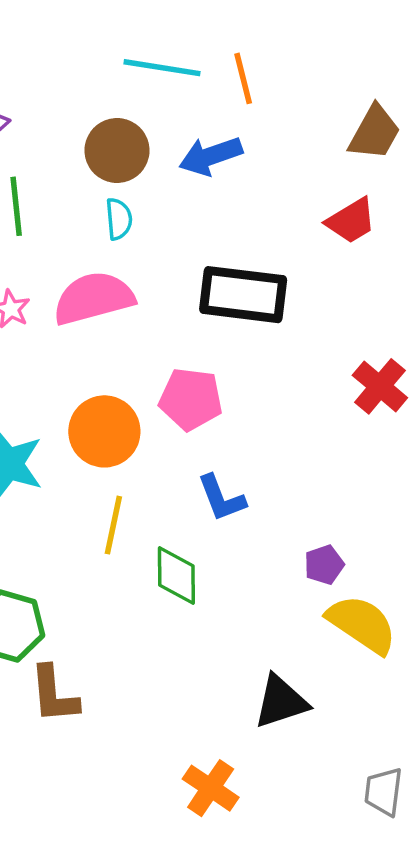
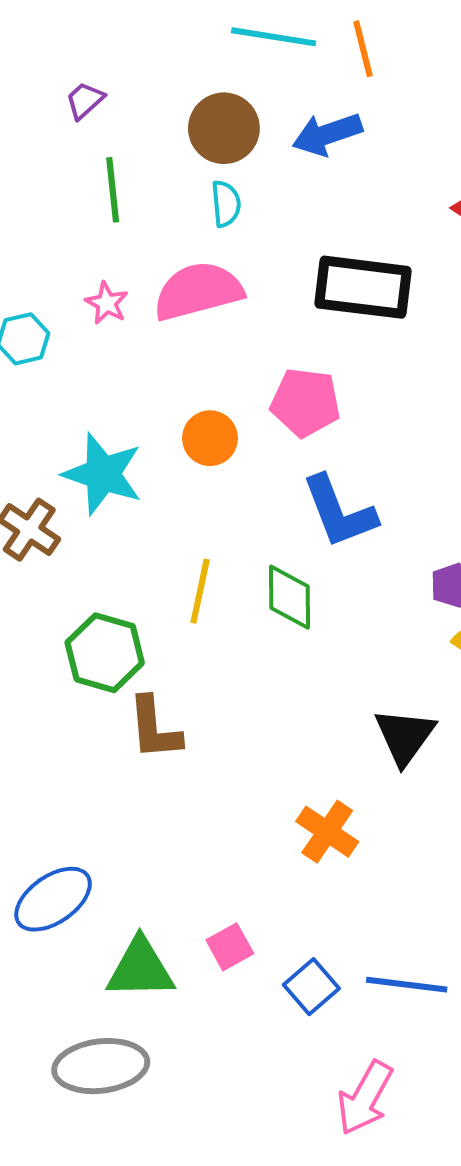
orange circle: (104, 431) -> (210, 438), size x0.7
blue L-shape: (221, 498) -> (339, 512), size x1.4
yellow line: (113, 525) -> (200, 591), moved
black triangle: (281, 702) -> (405, 736), turned -36

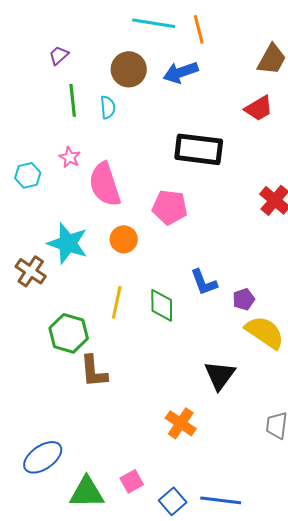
cyan semicircle: (226, 204) -> (108, 107), moved
pink semicircle: (198, 291) -> (105, 184), moved, turned -93
orange circle: (210, 438) -> (124, 239), moved
blue L-shape: (339, 512) -> (204, 282), moved, size x0.7

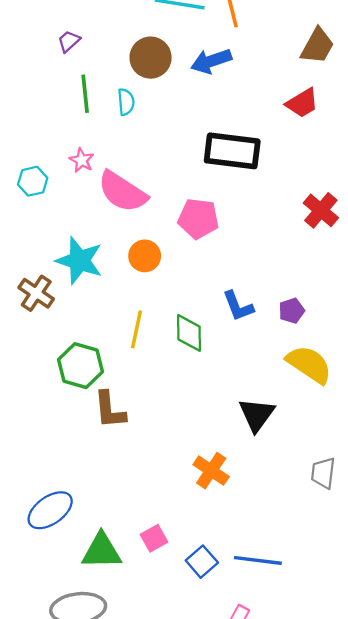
pink semicircle: (105, 184) -> (123, 192), turned -39
purple pentagon: (244, 299) -> (292, 311), moved

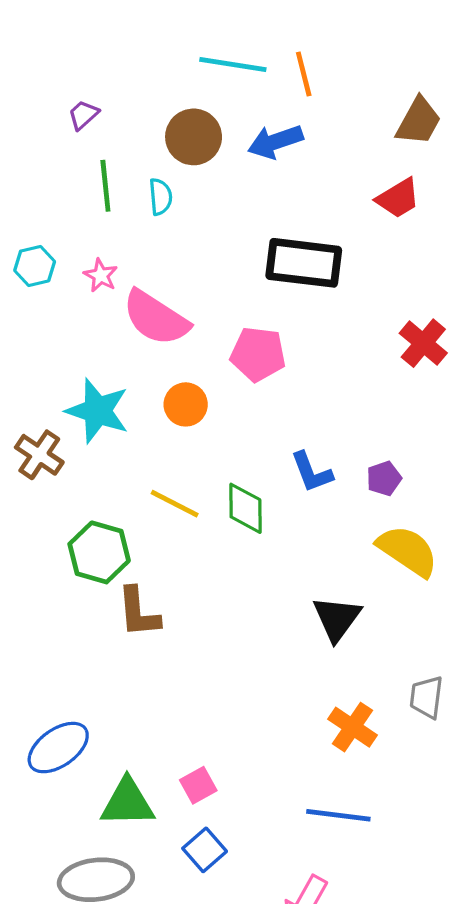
cyan hexagon: (33, 181) -> (35, 266), moved
yellow line: (137, 329) -> (175, 504), turned -75
orange cross: (211, 471) -> (352, 727), moved
blue square: (202, 562) -> (205, 850), moved

